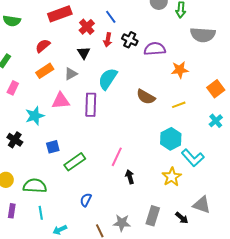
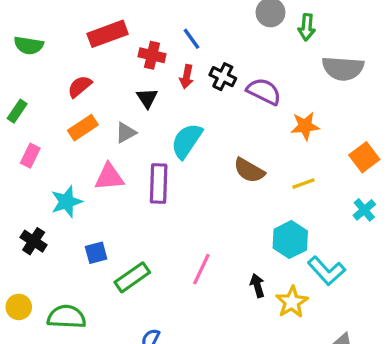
red cross: (87, 27) -> (152, 55), turned -35
purple semicircle: (155, 49) -> (264, 91), turned 30
black arrow: (130, 177) -> (257, 286), moved

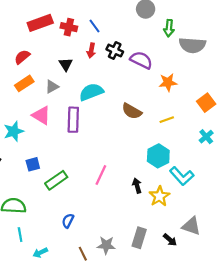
green arrow: (307, 27) -> (169, 28), moved
red cross: (152, 55) -> (69, 27), moved
cyan semicircle: (187, 141) -> (91, 92), turned 35
pink triangle: (109, 177) -> (41, 115), turned 36

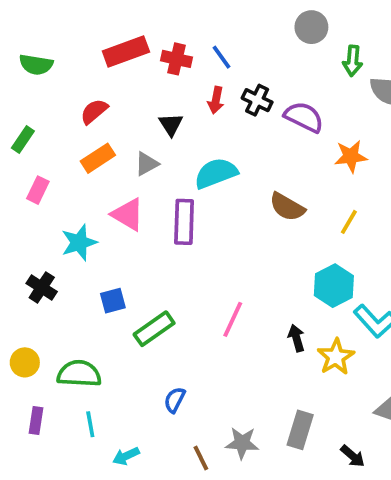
yellow line: (167, 120) -> (349, 222), turned -40
black arrow: (170, 240) -> (353, 456), moved

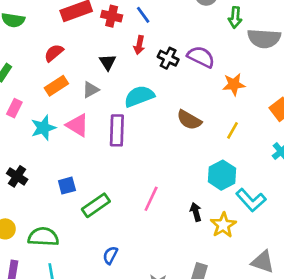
black cross: (257, 100) -> (168, 58), moved
cyan star: (79, 243) -> (43, 128), moved

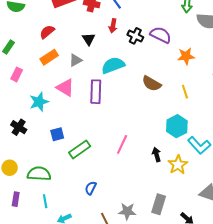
cyan star: (43, 128) -> (39, 102), moved
yellow line: (232, 130) -> (185, 92), turned -48

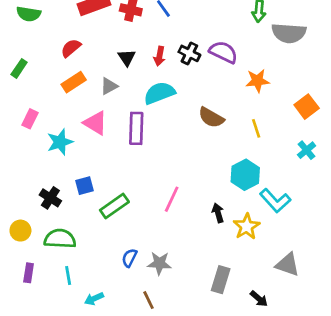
red arrow: (113, 26) -> (159, 56), moved
pink rectangle: (17, 74) -> (30, 119), moved
black cross: (19, 127) -> (50, 198), moved
gray star: (127, 211) -> (159, 263), moved

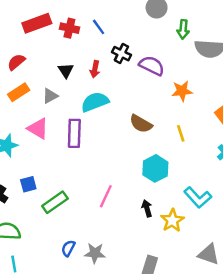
black cross: (189, 53) -> (121, 54), moved
cyan hexagon: (245, 175) -> (155, 168), moved

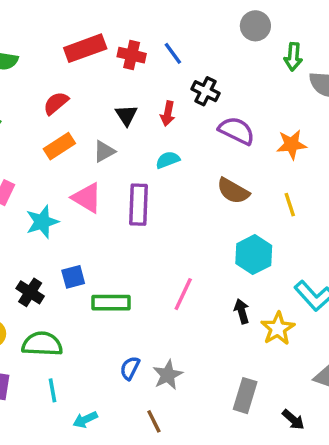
purple semicircle: (152, 66) -> (237, 131), moved
cyan semicircle: (95, 102) -> (168, 160), size x0.6
green rectangle: (55, 202) -> (111, 303), turned 35
gray star: (95, 253) -> (168, 375), turned -30

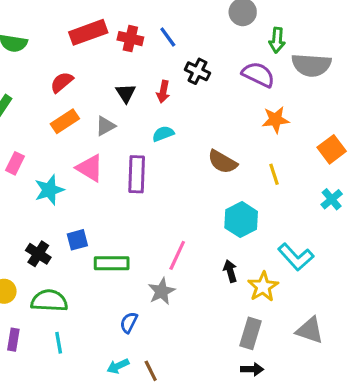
purple semicircle: (237, 131) -> (258, 74), moved
gray star: (168, 375) -> (162, 291), moved
gray rectangle: (245, 396) -> (251, 333), moved
cyan arrow: (85, 420) -> (118, 366), moved
black arrow: (293, 420) -> (252, 369), moved, turned -40

